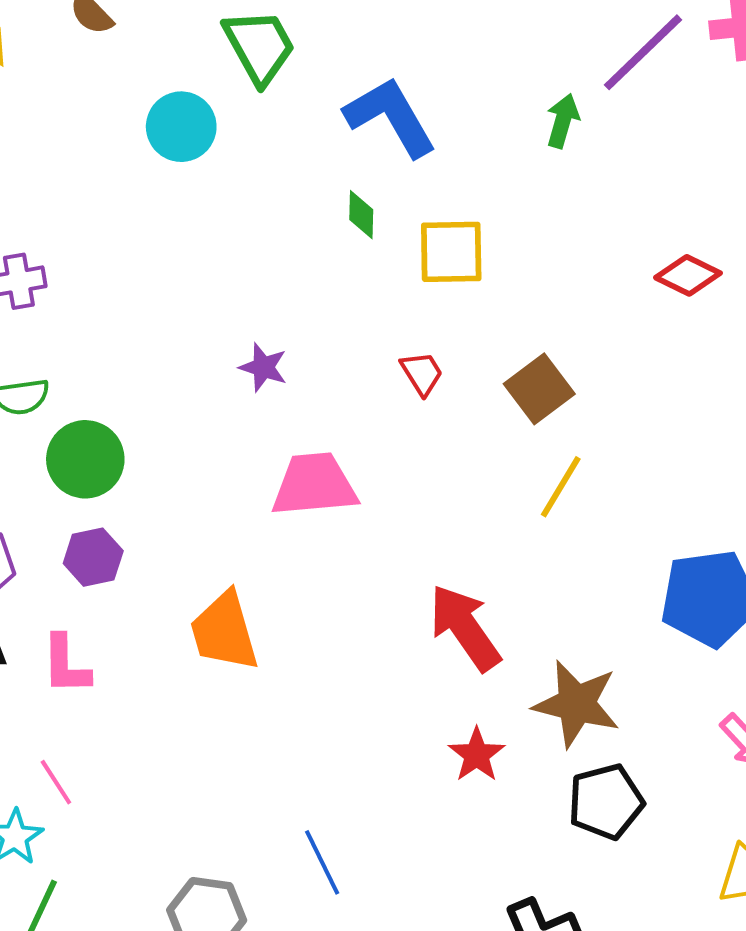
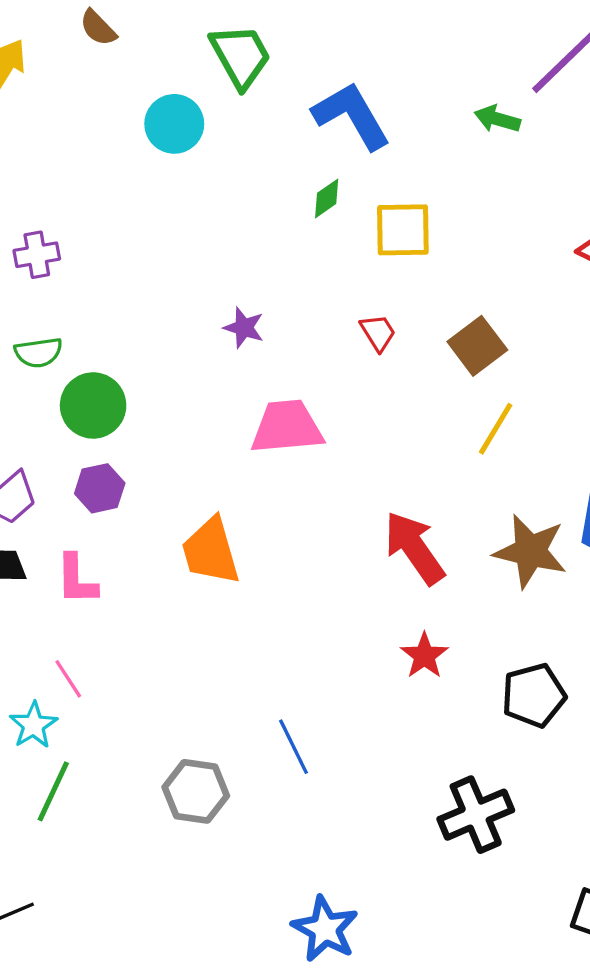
green arrow: (563, 121) -> (497, 119), turned -90
green diamond: (361, 215) -> (327, 198), turned 54
brown star: (576, 704) -> (530, 551), moved

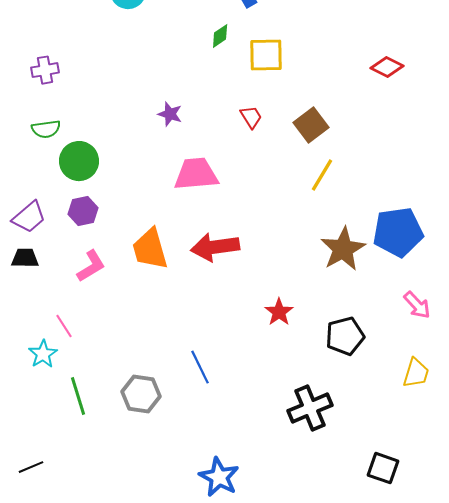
red arrow: (414, 548) -> (215, 247), moved, turned -63
brown star: (530, 551) -> (343, 249), turned 30
pink L-shape: (77, 579) -> (91, 266), moved, turned -120
green line: (53, 791) -> (78, 396), moved, turned -42

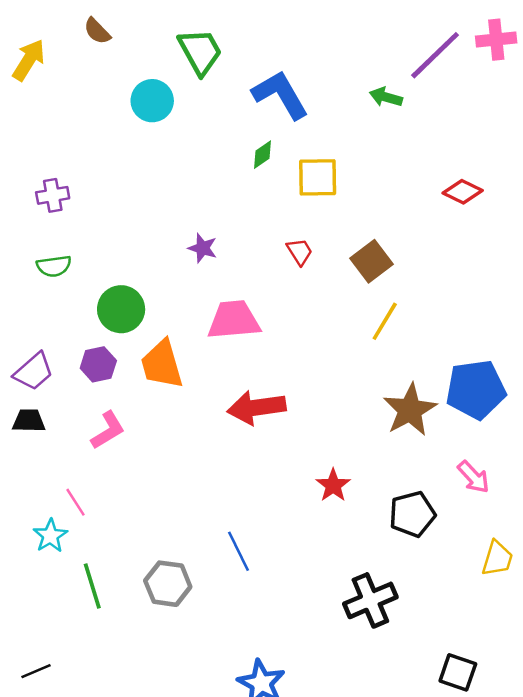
green circle: (79, 161) -> (121, 309), moved
orange trapezoid: (150, 249) -> (162, 364), moved
pink arrow: (417, 305) -> (473, 477), moved

